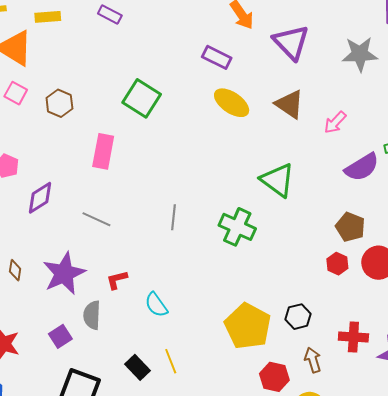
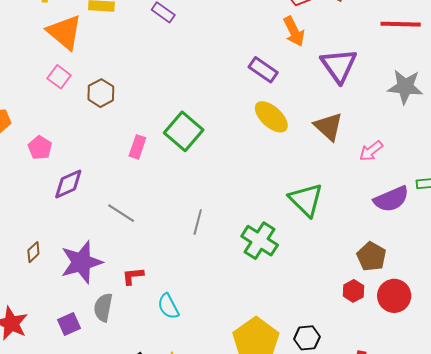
green square: (142, 98) -> (184, 131), moved
pink rectangle: (103, 151) -> (137, 147), size x0.7
brown diamond: (15, 270) -> (33, 252), turned 30

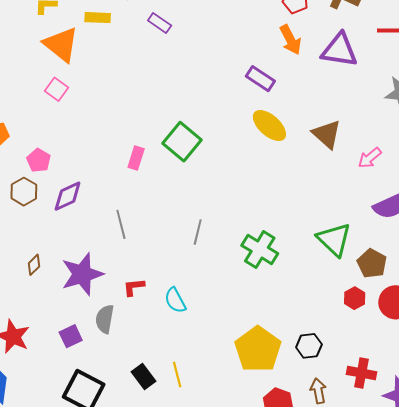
purple triangle: (339, 65) -> (339, 50), moved, turned -45
brown hexagon: (101, 93) -> (24, 192), moved
green triangle: (306, 200) -> (334, 239), moved
gray line: (121, 213) -> (121, 224), turned 44
cyan semicircle: (168, 306) -> (175, 300), moved

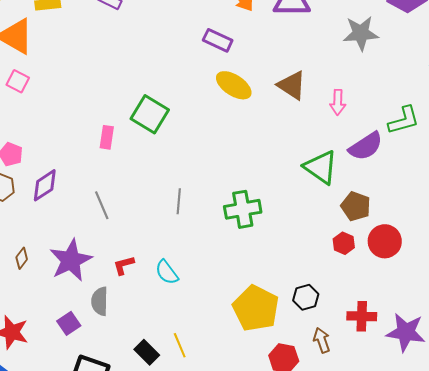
pink arrow: (370, 158) -> (338, 102), turned -40
green triangle: (334, 239) -> (321, 167), moved
green cross: (260, 249) -> (243, 209), turned -33

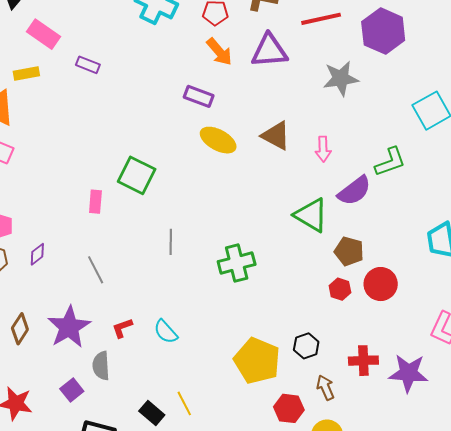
purple diamond: (45, 185) -> (37, 254), size x0.7
gray line: (179, 201) -> (171, 242), moved
brown diamond: (22, 258) -> (20, 329), size x1.4

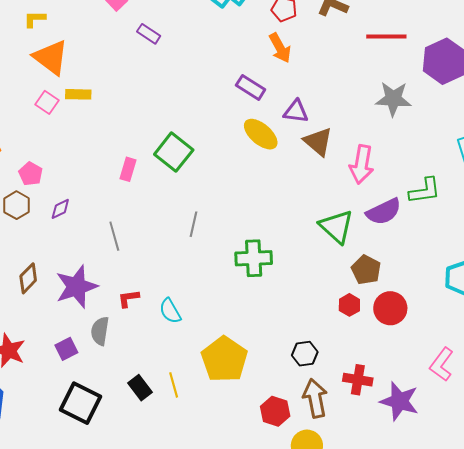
purple triangle: (269, 51) -> (296, 111), moved, size x0.7
yellow rectangle: (26, 74) -> (78, 94), moved
pink arrow: (323, 149) -> (362, 164), size x1.5
yellow pentagon: (257, 361) -> (224, 359), moved
brown arrow: (325, 388) -> (315, 398), size x1.5

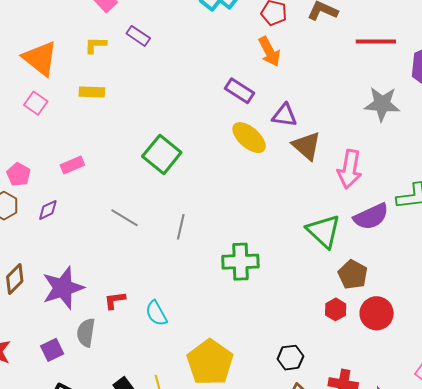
yellow L-shape: (35, 19) -> (96, 45), moved
yellow rectangle: (78, 94) -> (92, 92), moved
pink rectangle: (128, 169) -> (72, 165), moved, turned 50
gray line: (114, 236) -> (124, 218), moved, turned -44

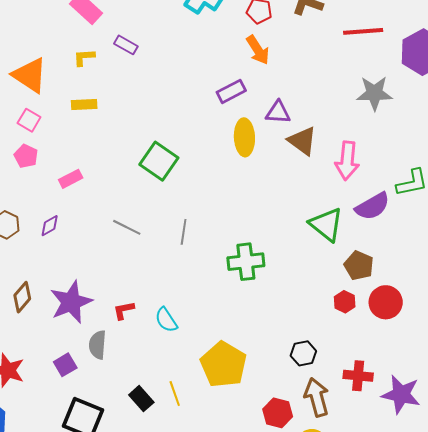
purple rectangle: (240, 91) -> (231, 91), turned -56
yellow ellipse: (249, 138) -> (244, 137), turned 51
pink pentagon: (19, 174) -> (26, 156), moved

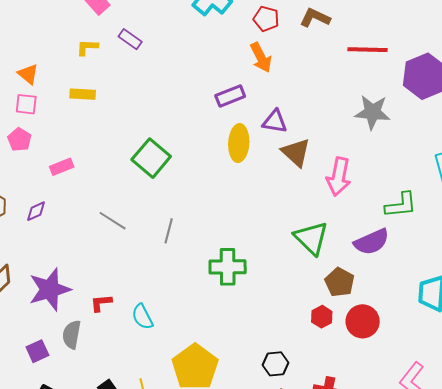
orange triangle: (30, 75) -> (28, 74), moved, size x0.6
pink square: (29, 120) -> (26, 104), turned -30
purple semicircle: (372, 206) -> (372, 242), moved

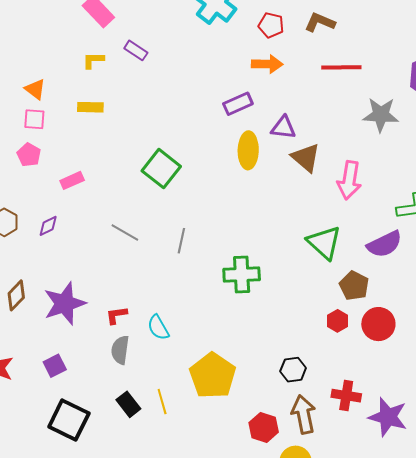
red line: (368, 50) -> (341, 67), moved
orange arrow: (261, 57) -> (267, 64), turned -60
gray semicircle: (72, 335) -> (120, 350), moved

